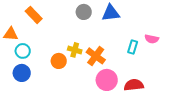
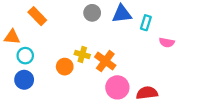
cyan rectangle: (133, 47) -> (146, 23), moved

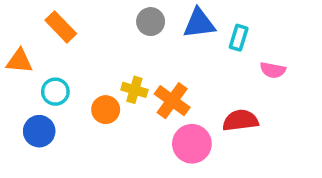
cyan circle: (25, 56) -> (55, 92), moved
red semicircle: (147, 93) -> (240, 120), moved

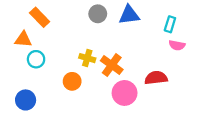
cyan rectangle: (239, 38) -> (170, 24), moved
orange triangle: (19, 61) -> (23, 39), moved
orange circle: (106, 110) -> (72, 81), moved
blue circle: (39, 131) -> (26, 100), moved

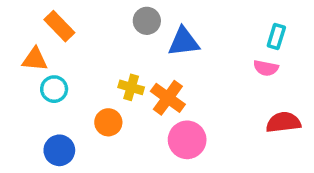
blue triangle: (129, 15) -> (184, 42), moved
cyan rectangle: (170, 24) -> (276, 37), moved
red semicircle: (156, 78) -> (283, 122), moved
blue circle: (26, 100) -> (59, 150), moved

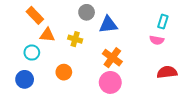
orange triangle: (35, 59) -> (47, 35), moved
yellow cross: (131, 87) -> (75, 39), moved
orange cross: (168, 98) -> (112, 58), moved
blue circle: (59, 150) -> (25, 79), moved

